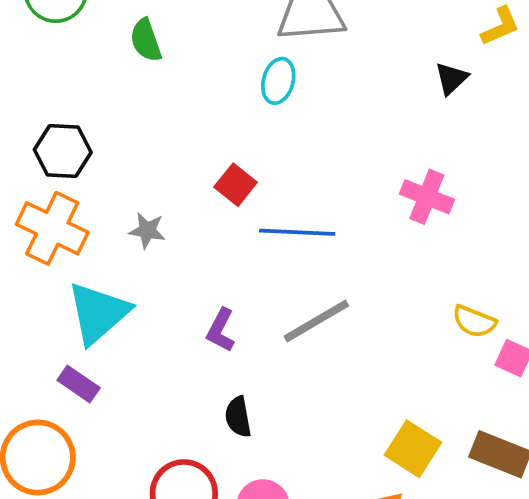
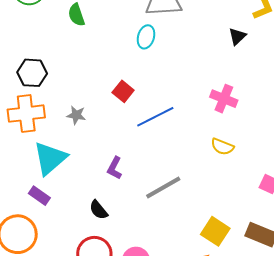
orange cross: (52, 228) -> (26, 114), turned -33
blue line: (297, 232) -> (155, 117), turned -30
gray line: (316, 321) -> (163, 188), moved
yellow semicircle: (474, 321) -> (222, 147), moved
black semicircle: (238, 417) -> (99, 210), moved, turned -30

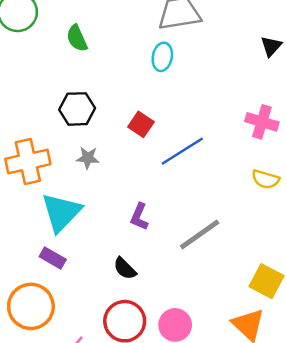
black hexagon: (32, 73) -> (77, 109), moved

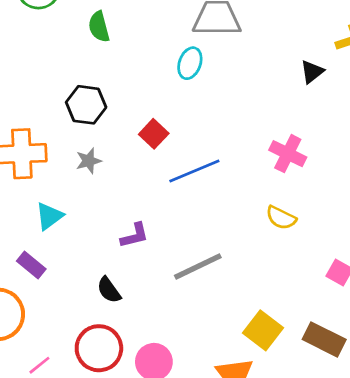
gray star: (88, 158) -> (89, 161), turned -30
cyan triangle: (61, 212) -> (49, 216), size x0.6
purple L-shape: (139, 217) -> (135, 235), turned -136

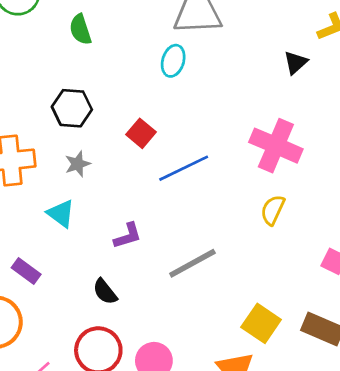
pink cross: (288, 154) -> (276, 146), size x1.4
cyan triangle: (49, 216) -> (61, 214), moved, turned -44
yellow semicircle: (281, 218) -> (273, 210), turned 92

